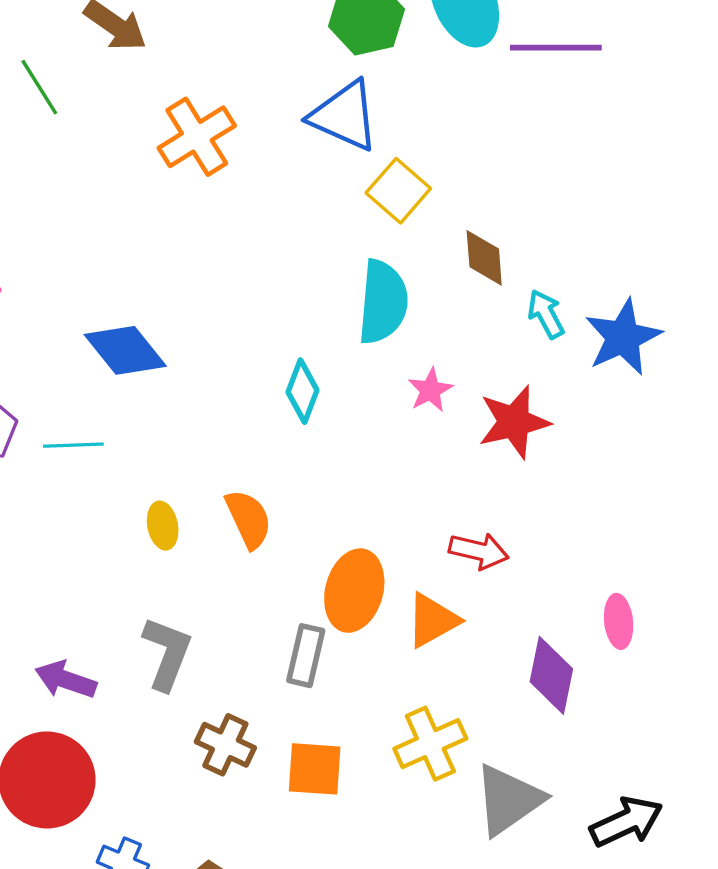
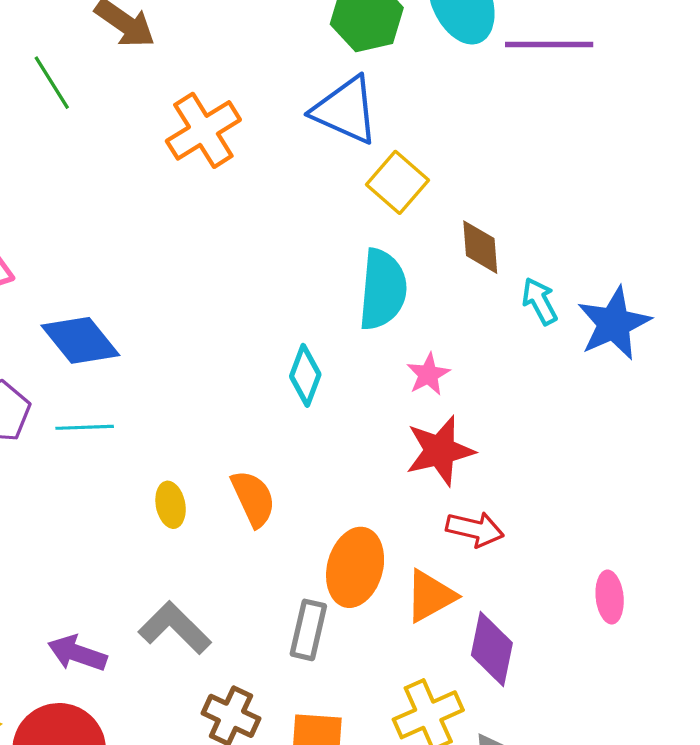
blue diamond: (125, 350) -> (80, 340), moved
red star: (514, 422) -> (440, 451), moved
gray L-shape: (167, 653) -> (175, 628), turned -66
purple diamond: (551, 675) -> (492, 649), moved

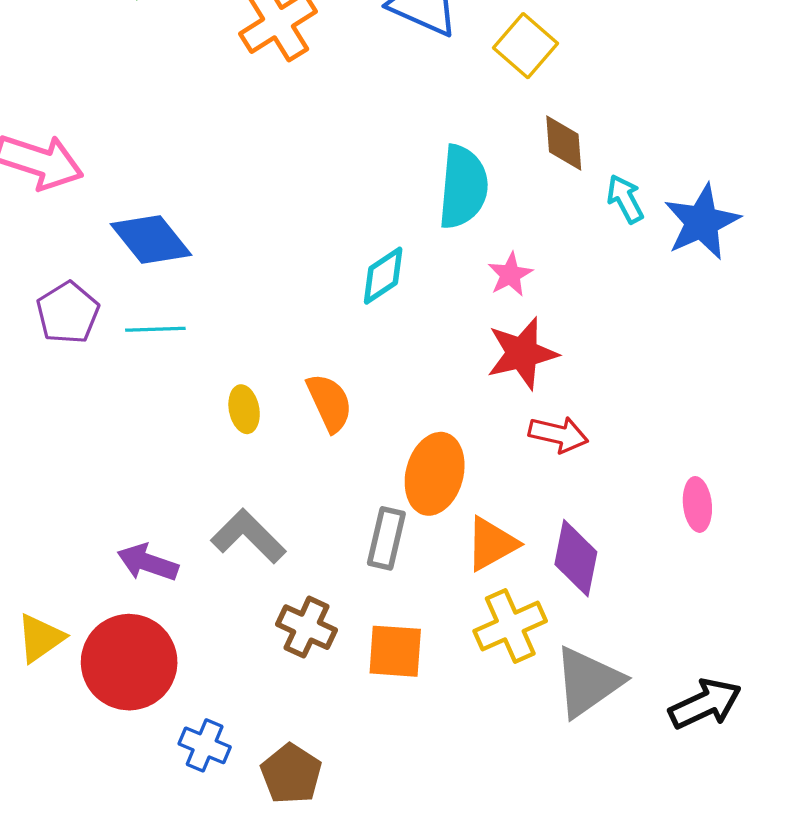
yellow square: (397, 182) -> (525, 46), moved
cyan diamond: (305, 375) -> (383, 276), turned 36
orange triangle: (430, 596) -> (492, 544), moved

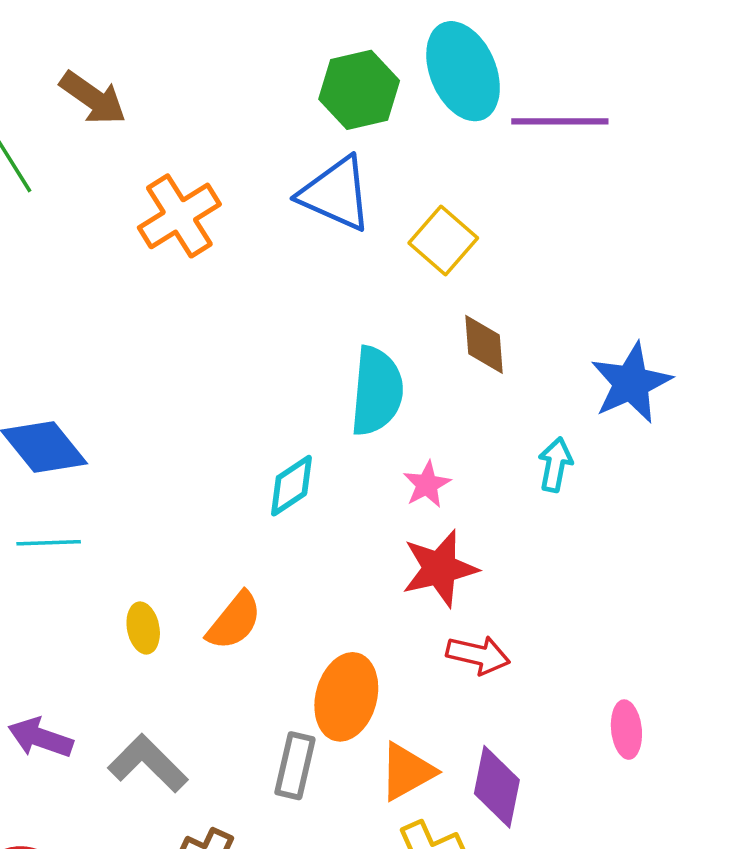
cyan arrow: (625, 199) -> (555, 465), moved, turned 39
blue star: (702, 222) -> (631, 383), moved
orange semicircle: (329, 403) -> (234, 621), turned 64
purple arrow: (148, 563) -> (40, 738), moved

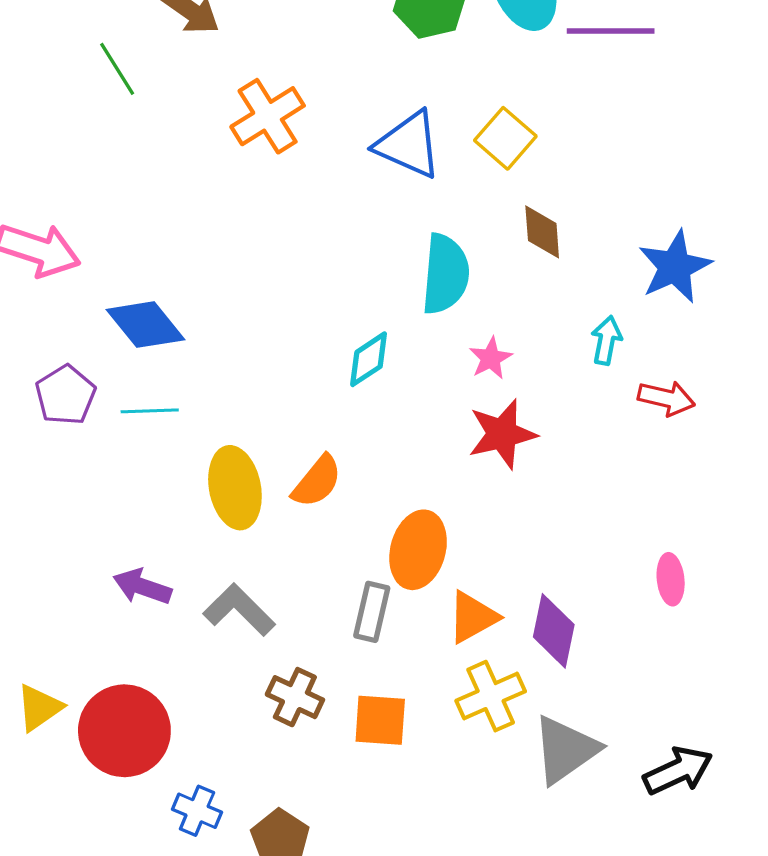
blue triangle: (336, 194) -> (409, 145), moved
yellow ellipse: (143, 628) -> (235, 488), size x1.8
red arrow: (478, 655) -> (666, 398), moved

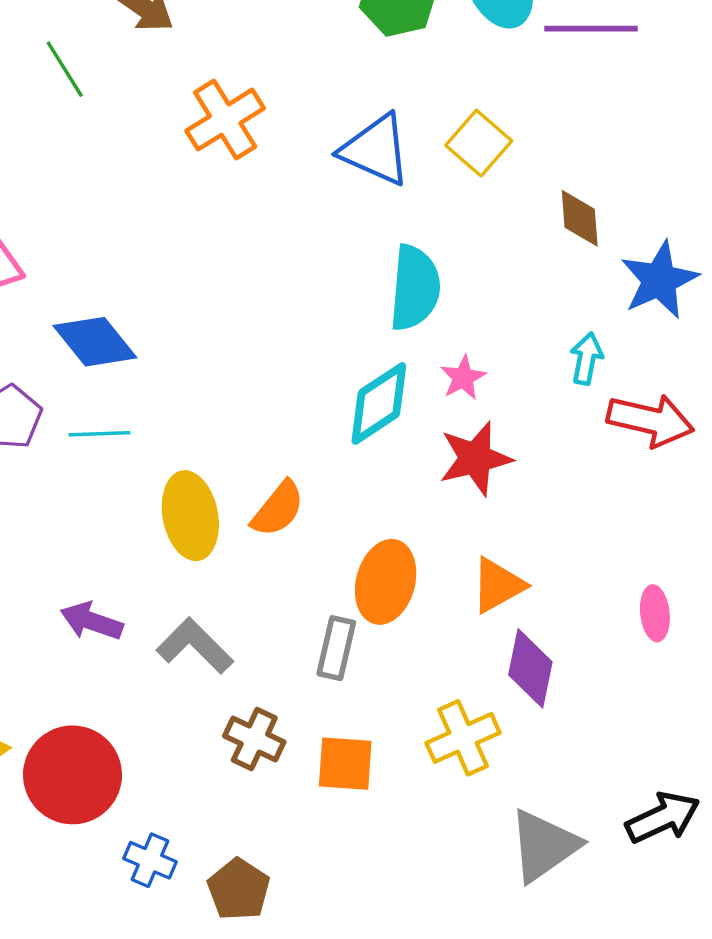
brown diamond: (542, 232) -> (580, 218), moved
cyan diamond: (369, 359) -> (379, 403), moved, size x1.4
red arrow: (666, 398) -> (650, 420), size x1.4
orange triangle: (473, 617) -> (498, 585), moved
gray triangle: (565, 750) -> (544, 846), moved

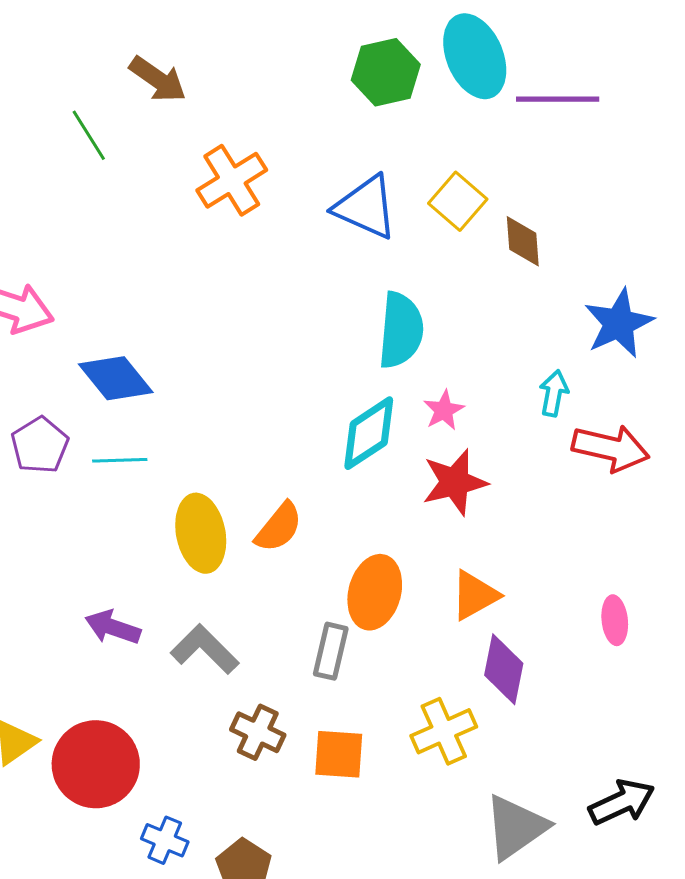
brown diamond: (580, 218) -> (523, 241), moved

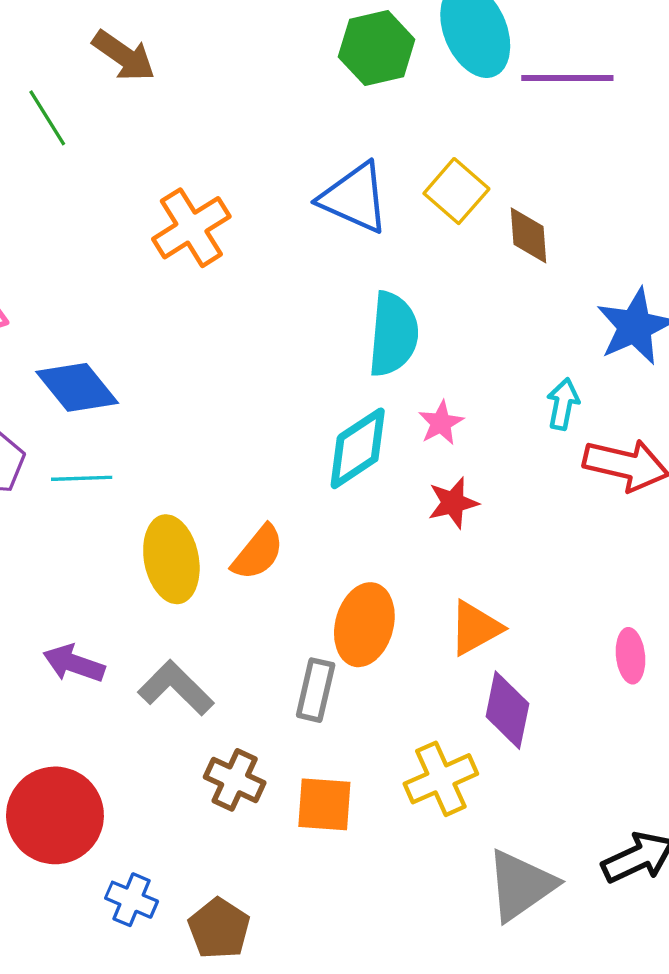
orange cross: (232, 180) -> (191, 228), moved
red star: (455, 482) -> (453, 503), size x0.7

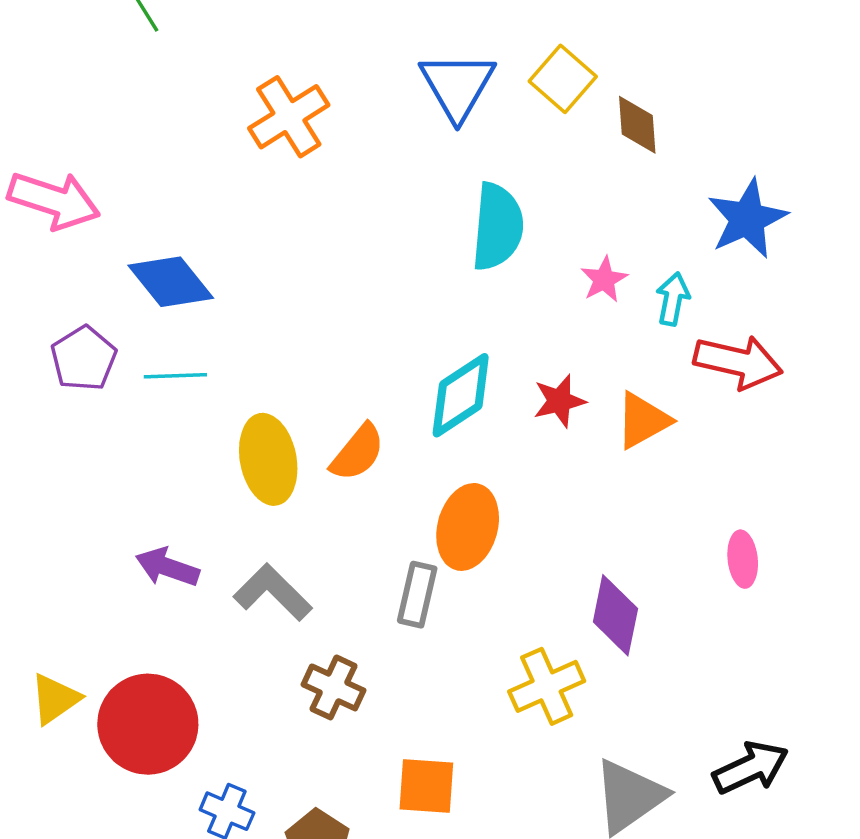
blue triangle: (354, 198) -> (457, 86), turned 36
pink star: (441, 423) -> (604, 279), moved
cyan diamond: (358, 448) -> (461, 395), moved
orange triangle: (475, 628) -> (643, 420), moved
orange square: (324, 804) -> (426, 786), moved

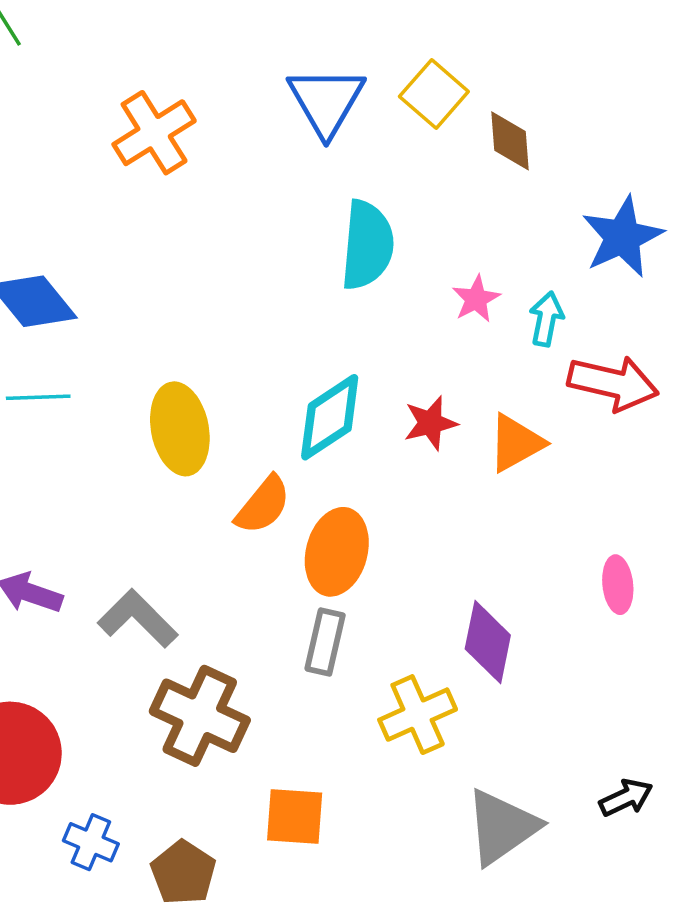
orange semicircle: (358, 452) -> (263, 505), moved
yellow ellipse: (268, 459) -> (180, 429), moved
gray rectangle: (417, 595) -> (325, 642), moved
brown cross: (334, 687) -> (200, 716), size x1.5
black arrow: (751, 768) -> (626, 798), size x0.7

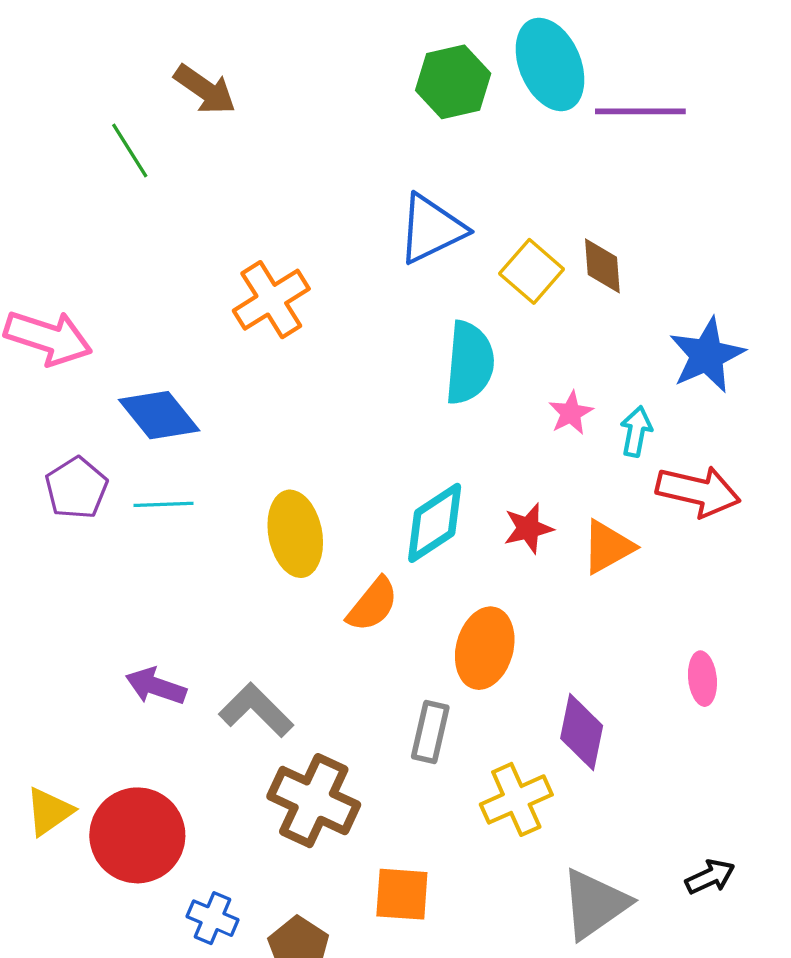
yellow square: (434, 94) -> (532, 271), moved
blue triangle: (326, 101) -> (431, 229), turned 34
orange cross: (154, 133) -> (271, 300), moved
orange ellipse: (337, 552) -> (485, 648), moved

